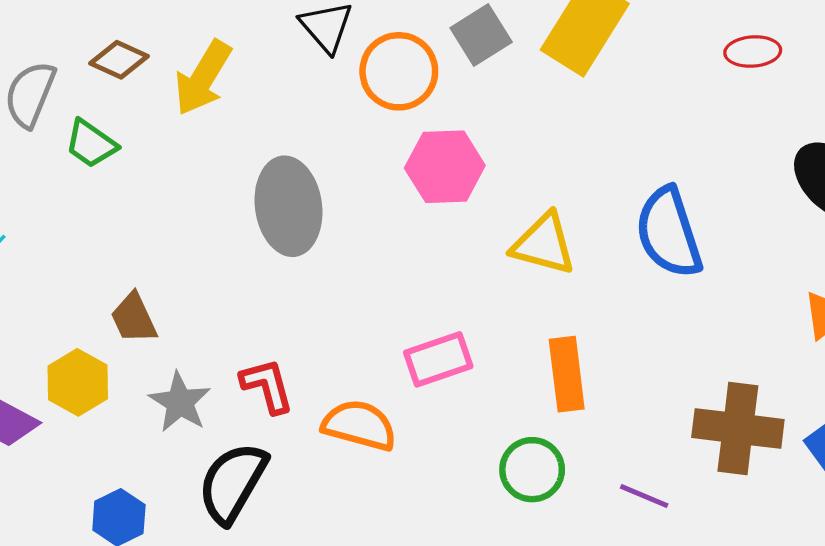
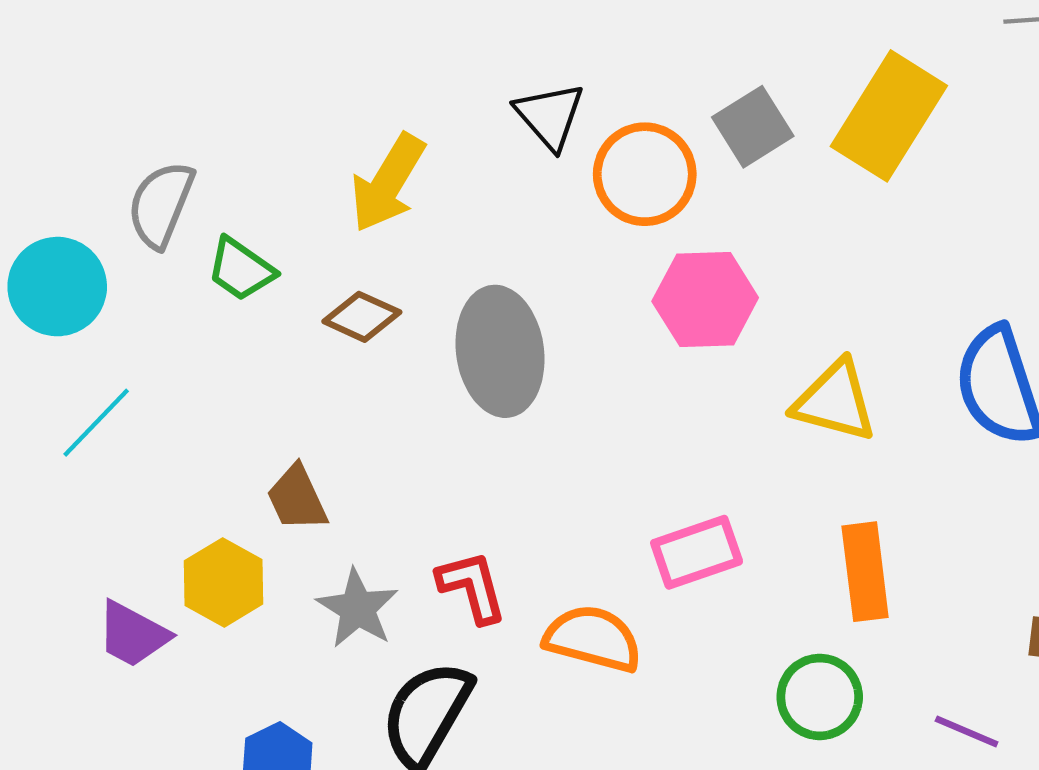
brown diamond: (119, 60) -> (362, 317), moved

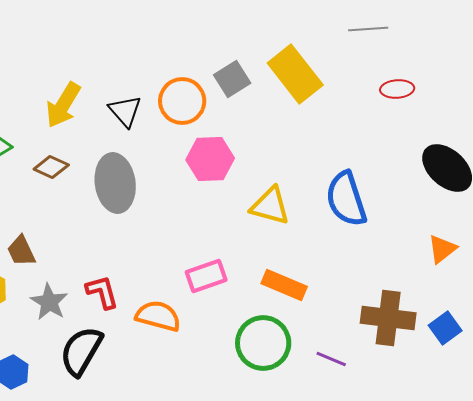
black triangle: (550, 116) -> (125, 111), moved
yellow rectangle: (889, 116) -> (295, 74), turned -70
orange rectangle: (865, 572) -> (284, 285), turned -60
green circle: (820, 697) -> (263, 343), size x1.4

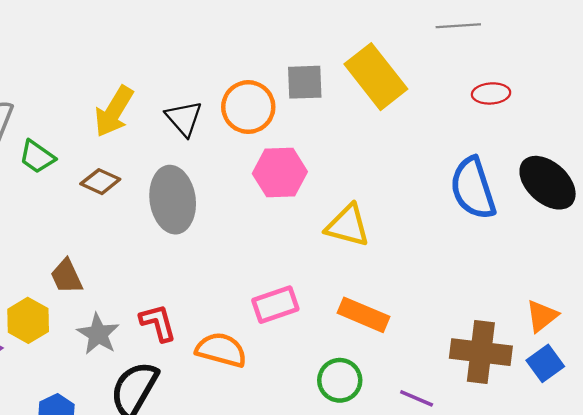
gray square: (232, 79) -> (305, 82), turned 30
blue semicircle: (346, 199) -> (473, 188), moved
orange triangle: (442, 249) -> (542, 316), moved
green circle: (263, 343) -> (340, 380), size x0.7

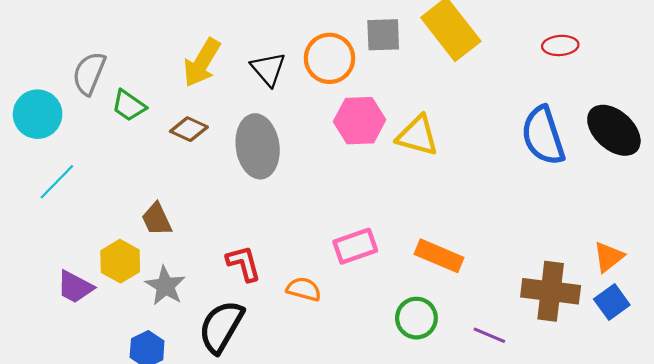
yellow triangle: (348, 226) -> (418, 136), moved
gray star: (98, 334) -> (165, 286), moved
orange semicircle: (221, 350) -> (304, 289), size x0.7

